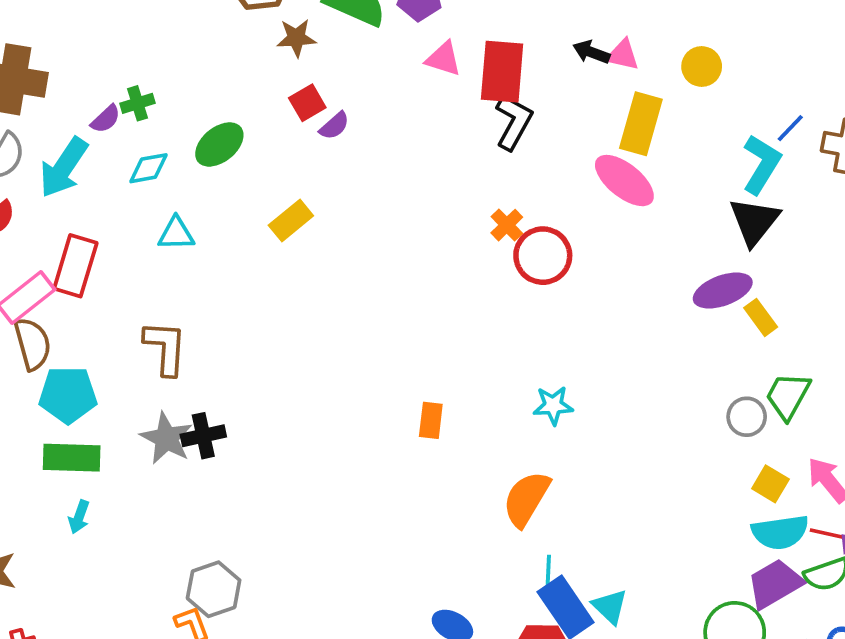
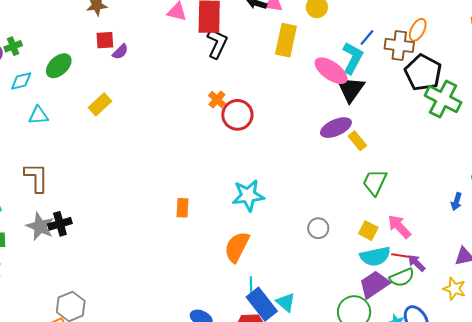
red square: (307, 103) -> (105, 40), turned 30
pink ellipse: (624, 181) -> (331, 71), moved
cyan star: (553, 405) -> (248, 196), size x1.5
gray circle: (747, 417) -> (318, 228), moved

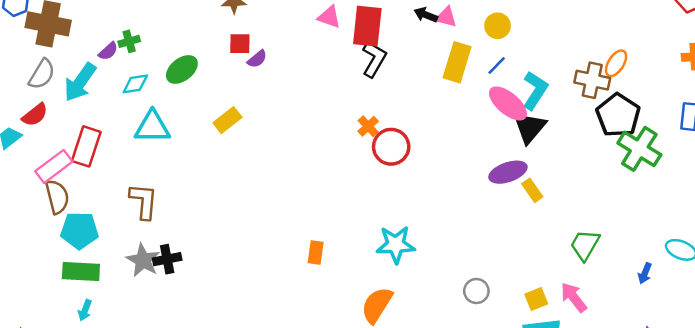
blue line: (367, 37) -> (497, 65), moved
cyan triangle: (38, 115) -> (152, 127), size x1.5
green trapezoid: (375, 182) -> (585, 245), moved
yellow square: (368, 231) -> (536, 299), turned 36

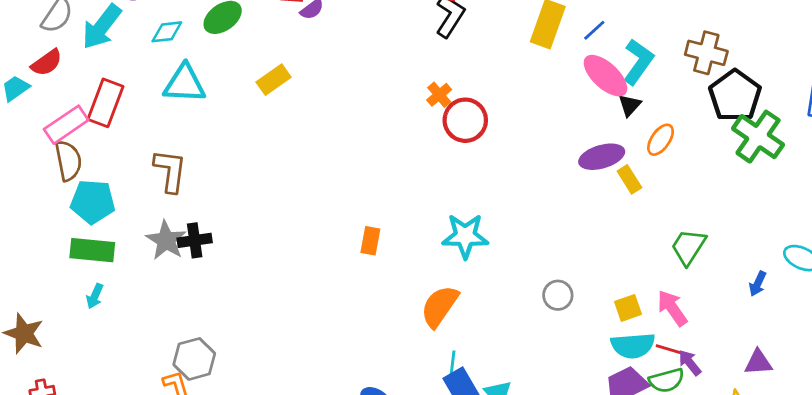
orange ellipse: (616, 63) -> (661, 140), moved
black triangle: (530, 127) -> (630, 105), size x0.6

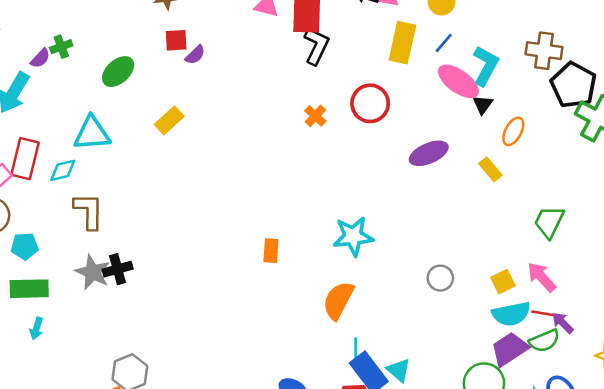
cyan diamond: (167, 32) -> (63, 170), moved
red circle: (465, 120) -> (370, 103), moved
purple ellipse: (602, 157) -> (429, 153), moved
cyan pentagon: (93, 202) -> (25, 246), size x0.7

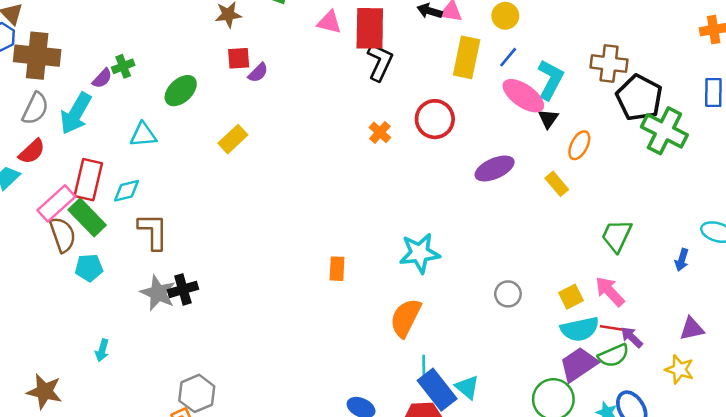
cyan triangle: (92, 133) -> (143, 135), moved, size x0.7
green rectangle: (29, 289) -> (87, 217), moved, turned 48

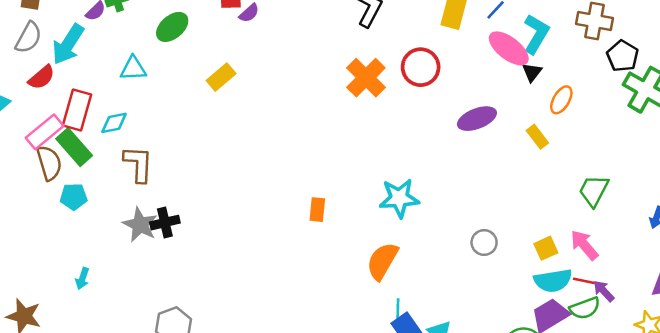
black pentagon: (639, 98) -> (623, 56), size x0.7
orange cross: (380, 132) -> (366, 78), size x1.8
red semicircle: (32, 151) -> (42, 77), moved

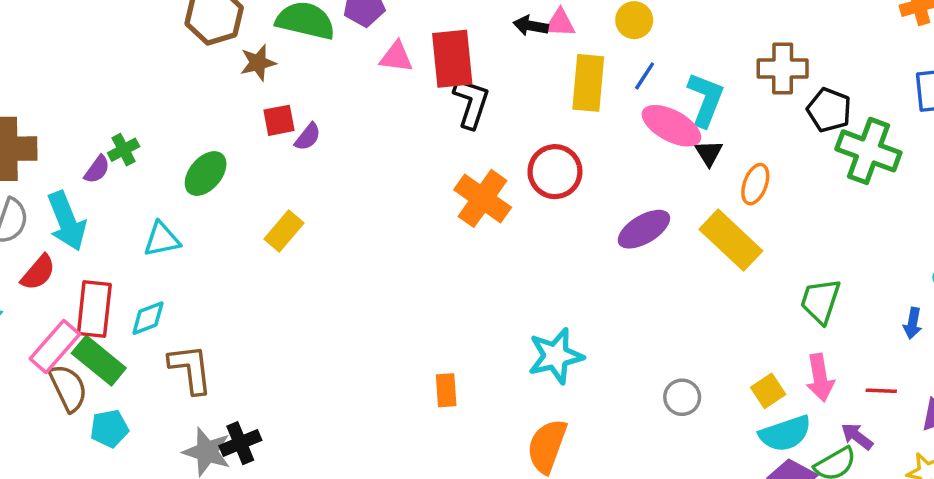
cyan arrow: (68, 44) -> (67, 221), turned -45
yellow rectangle: (537, 137) -> (731, 240), size x1.8
pink arrow: (584, 245) -> (820, 378), turned -140
red line: (584, 281) -> (881, 391), moved

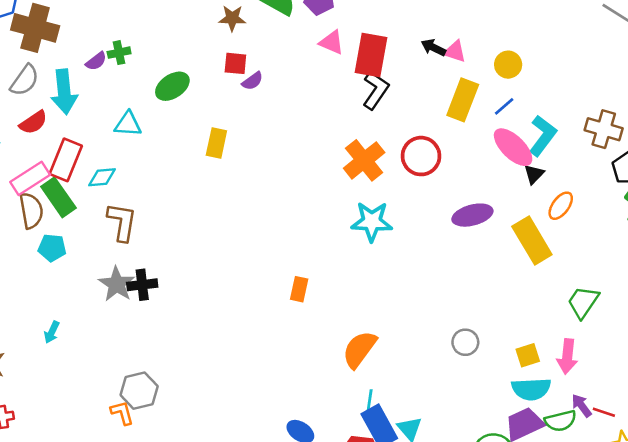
yellow rectangle: (284, 231) -> (216, 143), turned -44
cyan star: (556, 356) -> (372, 222), moved
red line: (881, 391) -> (604, 412), moved

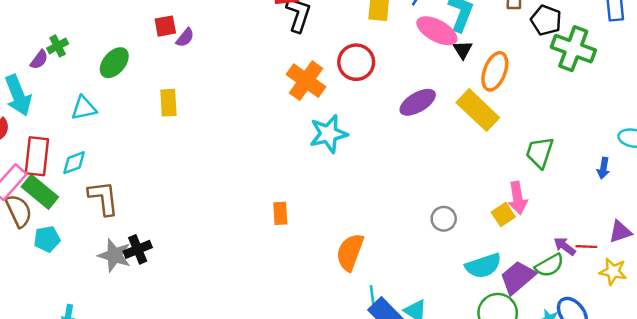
orange ellipse: (561, 206) -> (495, 71), size x1.4
pink arrow: (567, 356) -> (518, 198), moved
cyan semicircle: (531, 389) -> (483, 266), moved

